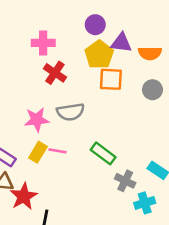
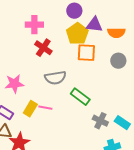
pink star: (37, 120) -> (14, 84), moved
green rectangle: (103, 153) -> (80, 97), moved
gray cross: (125, 181) -> (100, 121), moved

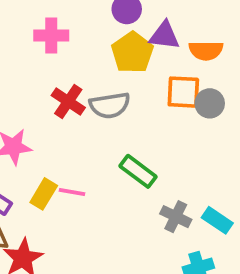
red cross: (43, 48) -> (68, 102), moved
orange square: (86, 53) -> (183, 92), moved
gray semicircle: (55, 78) -> (110, 105), moved

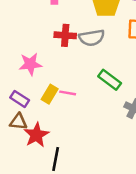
red cross: (68, 102) -> (65, 35), turned -30

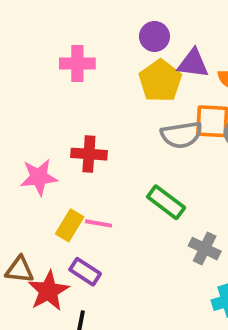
red cross: (65, 35) -> (89, 154), moved
gray semicircle: (92, 38) -> (181, 135), moved
purple rectangle: (20, 99) -> (85, 272), moved

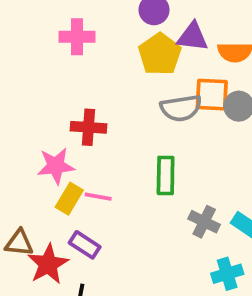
pink star: (39, 177) -> (56, 166), moved
green rectangle: (166, 202) -> (166, 175), turned 54

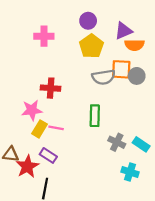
purple triangle: (193, 37) -> (123, 31), moved, turned -30
cyan cross: (227, 274) -> (130, 172), turned 35

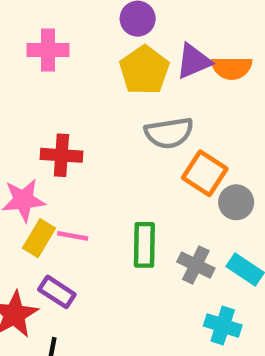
purple triangle: (123, 31) -> (194, 61), moved
orange square: (121, 69) -> (205, 173), moved, turned 30
gray circle: (137, 76) -> (236, 202), moved
green rectangle: (95, 116) -> (144, 245), moved

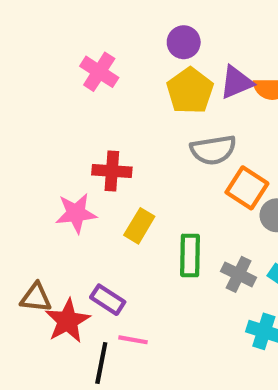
pink cross: (48, 50) -> (99, 72), turned 33
pink line: (73, 236) -> (133, 340), moved
yellow rectangle: (39, 238) -> (139, 226), moved

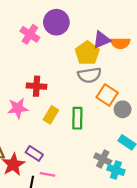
purple circle: (184, 42) -> (56, 22), moved, size x1.5
yellow pentagon: (190, 91) -> (87, 53), moved
green rectangle: (190, 255) -> (77, 118), moved
gray cross: (239, 274) -> (103, 159), moved

